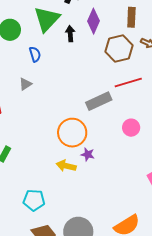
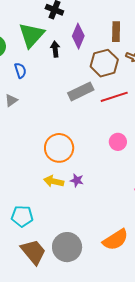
gray rectangle: (99, 101) -> (81, 91), moved
purple star: (88, 154) -> (77, 180), moved

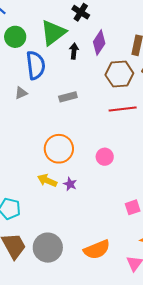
blue semicircle: (20, 70) -> (36, 65), size x1.8
gray rectangle: (81, 91) -> (68, 97), moved, size x0.7
pink circle: (118, 142) -> (105, 157), moved

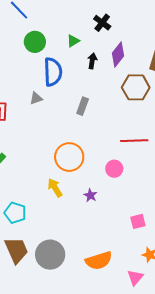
green triangle: (53, 33) -> (73, 41), size x0.5
gray rectangle: (68, 97) -> (83, 106), turned -60
red line: (123, 109) -> (134, 141), moved
yellow arrow: (47, 181) -> (55, 188), turned 30
purple star: (70, 184) -> (90, 195), moved

